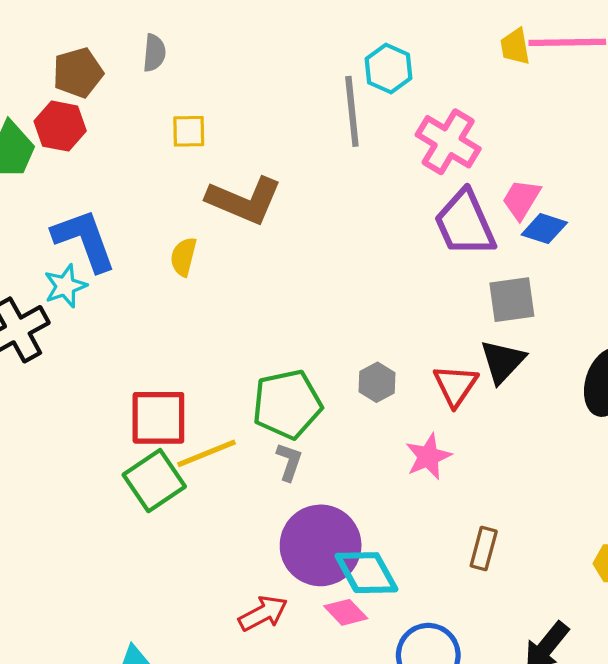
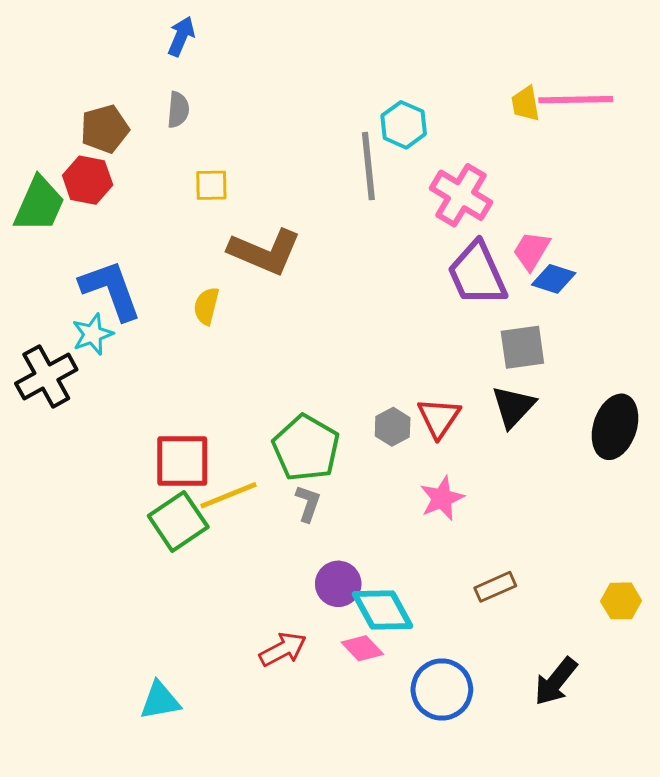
red triangle: (455, 385) -> (439, 418), moved
green pentagon: (287, 404) -> (306, 448), turned -30
purple circle: (321, 545) -> (338, 584), size x0.6
brown rectangle: (484, 549) -> (495, 587), turned 51

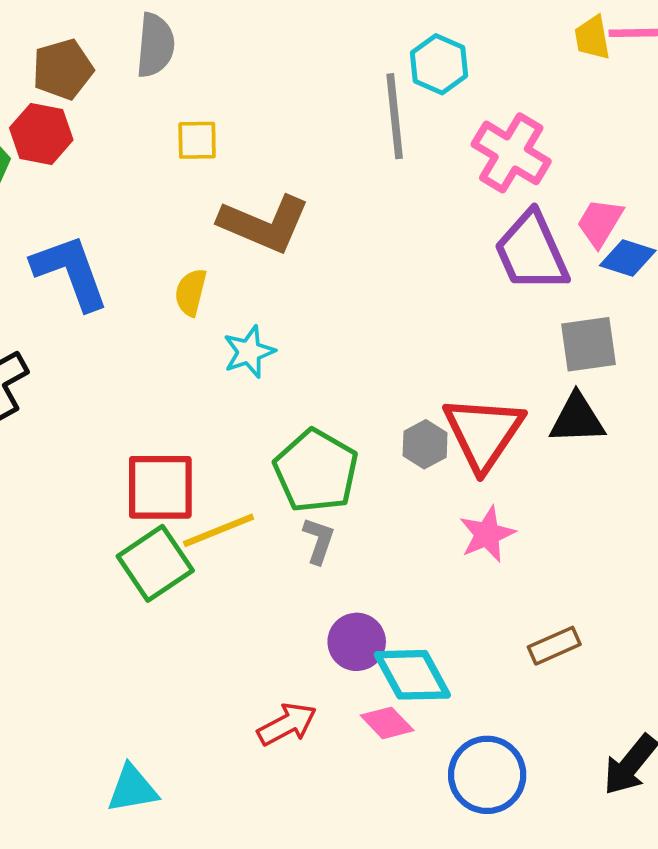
gray semicircle: (178, 110) -> (155, 45), size x1.4
cyan star: (93, 334) -> (249, 352), moved
black triangle: (513, 407) -> (577, 419), turned 45
red triangle: (439, 418) -> (483, 433), size x1.5

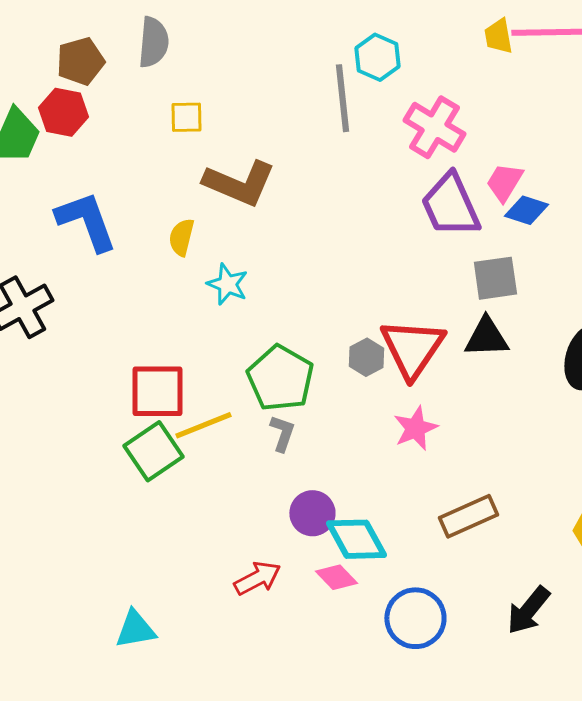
cyan star: (249, 352) -> (227, 284), turned -30
brown rectangle: (554, 646) -> (468, 516), size x1.4

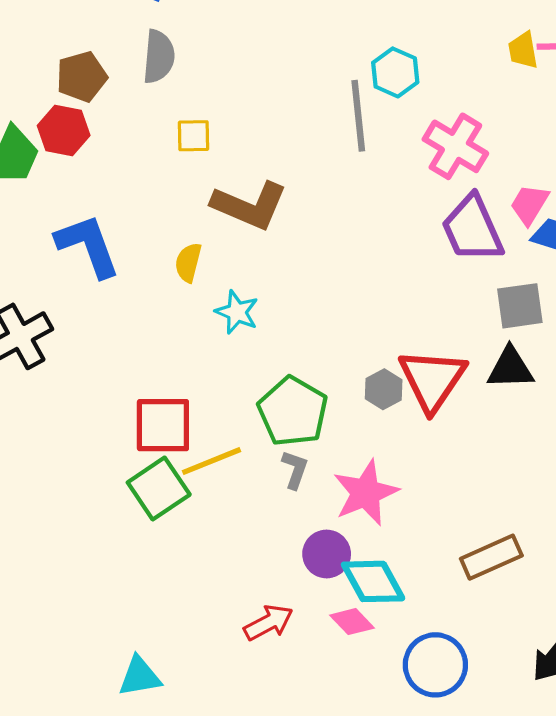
pink star: (415, 428) -> (366, 493), moved, size x1.4

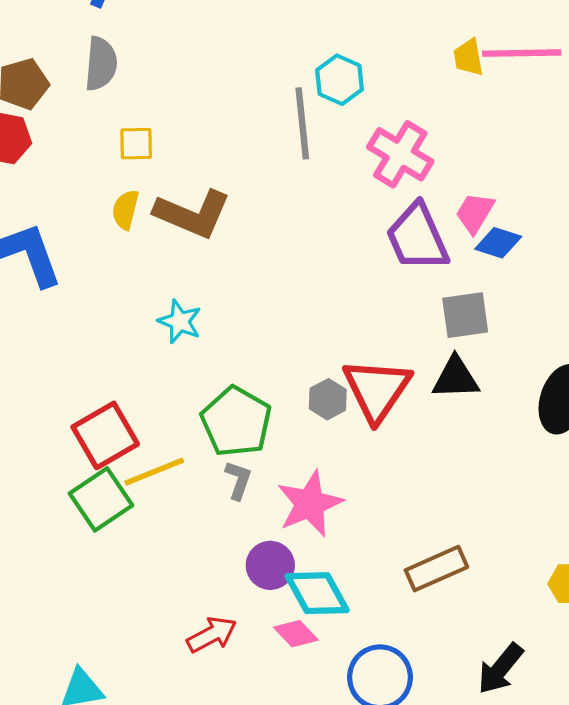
yellow semicircle: (188, 263) -> (125, 210), moved
red square: (163, 425) -> (105, 435), turned -30

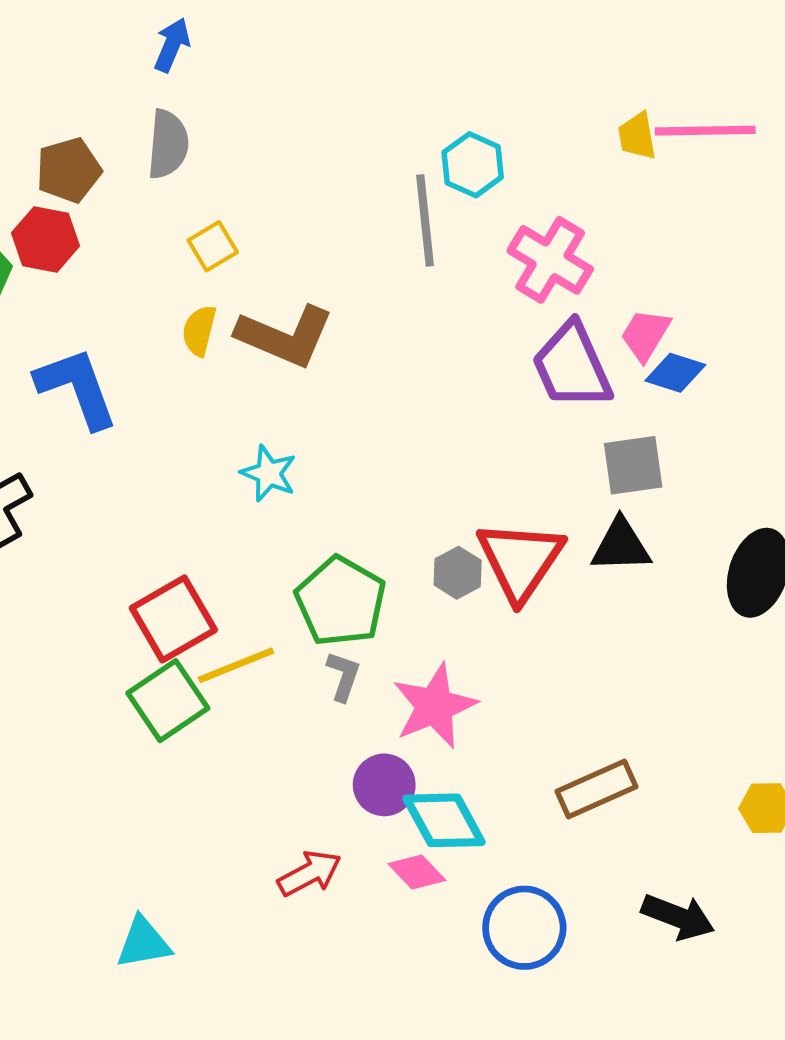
yellow square: (136, 144) -> (213, 246), turned -30
black arrow: (500, 669) -> (678, 917), turned -108

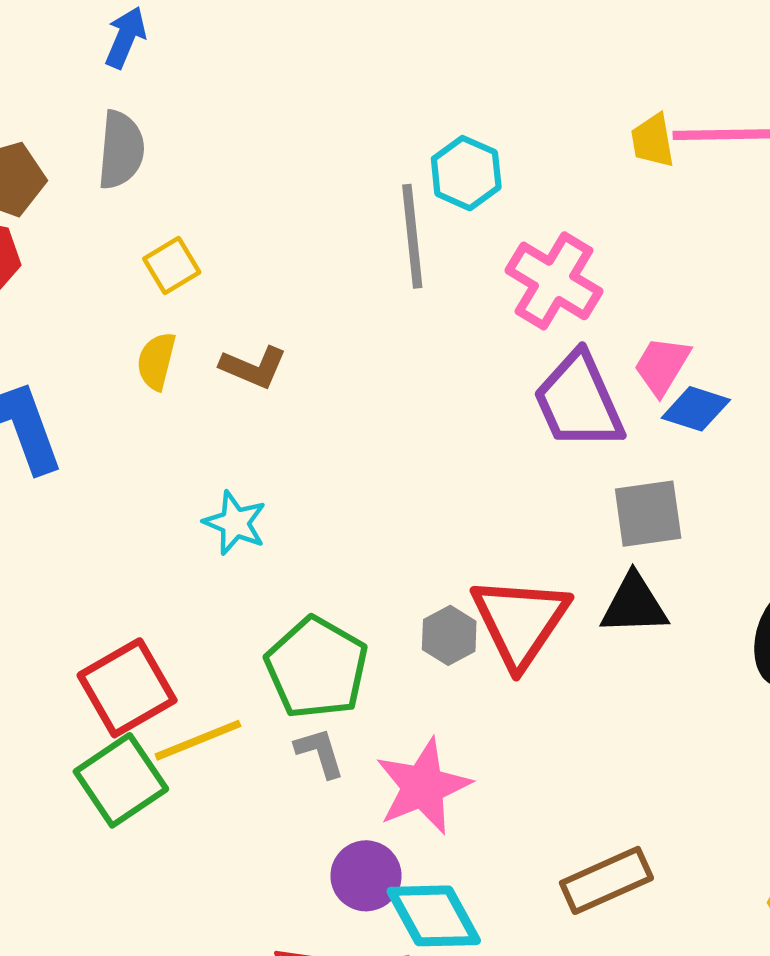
brown L-shape: (285, 336) -> (253, 367), size x0.6
gray L-shape: (343, 676) -> (320, 753), turned -36

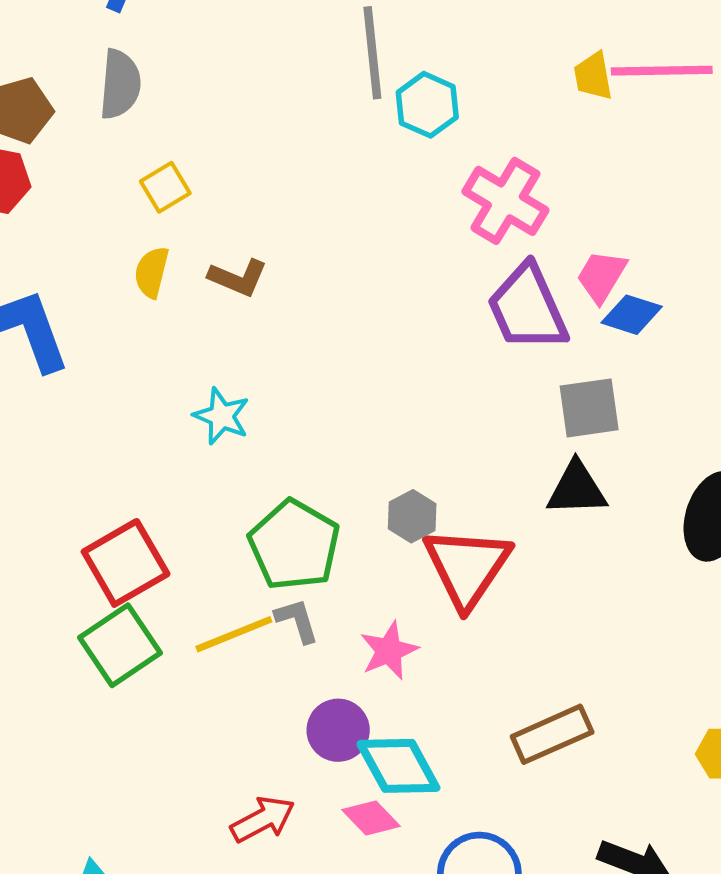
gray line: (412, 236) -> (372, 53), moved
red triangle: (520, 622) -> (467, 567), moved
yellow line: (198, 740) -> (234, 634), moved
pink star: (423, 786) -> (389, 651), size x0.7

